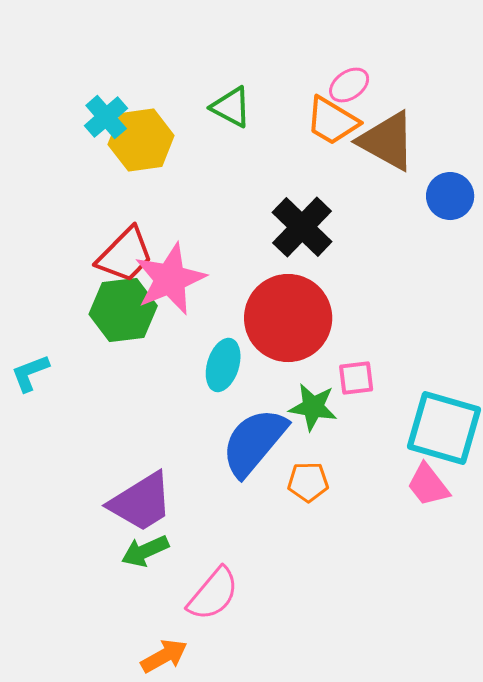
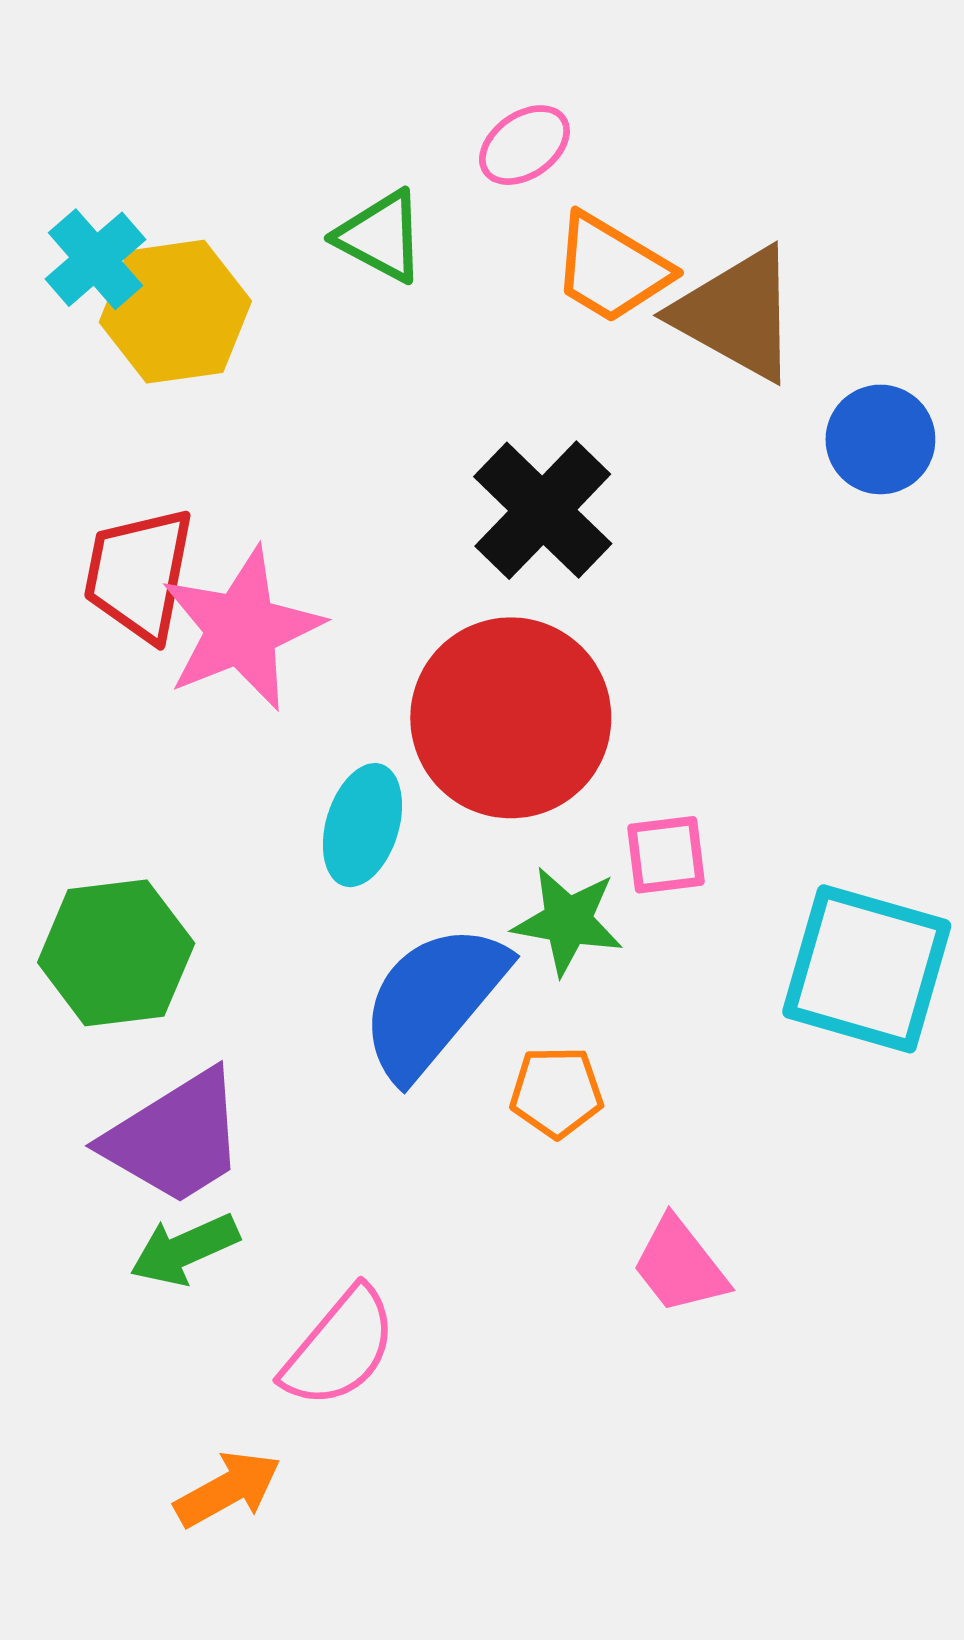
pink ellipse: (349, 85) -> (524, 145), moved
red trapezoid: (125, 255) -> (139, 574), turned 146
green hexagon: (123, 310) -> (116, 953), moved
pink trapezoid: (428, 485) -> (680, 1265), moved

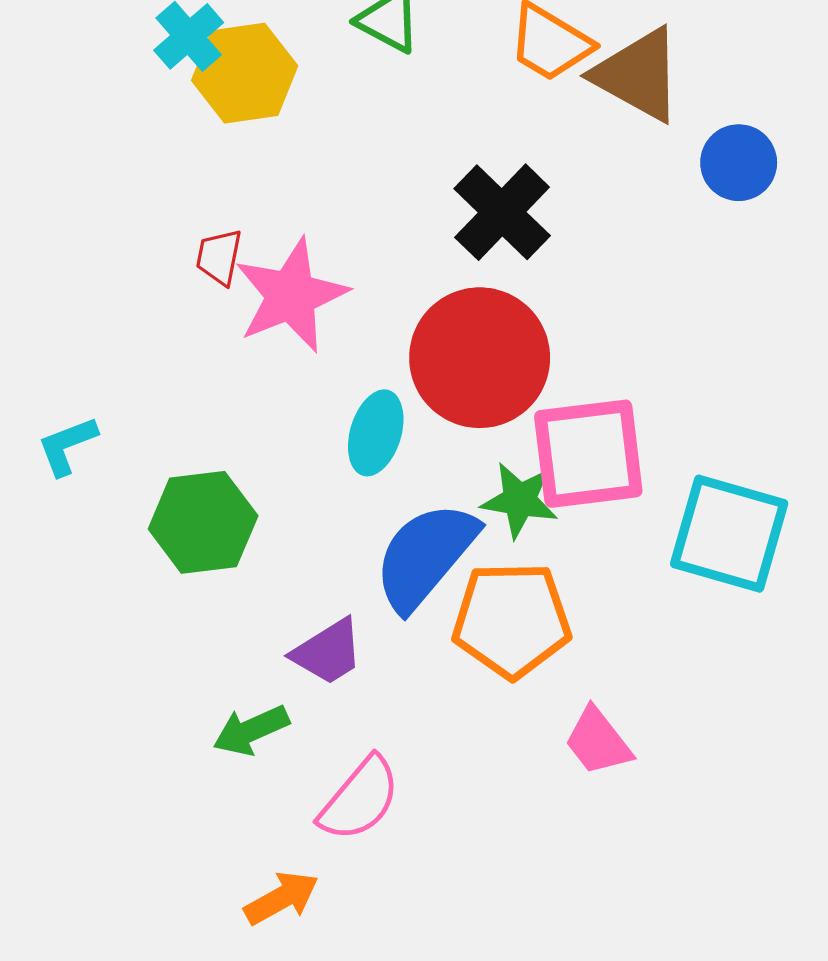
red trapezoid: (139, 574) -> (219, 257), size x0.6
pink square: (666, 855) -> (588, 454), size x2.0
orange pentagon: (556, 1092) -> (512, 620), size x1.8
purple trapezoid: (175, 1138) -> (328, 652), moved, size x0.7

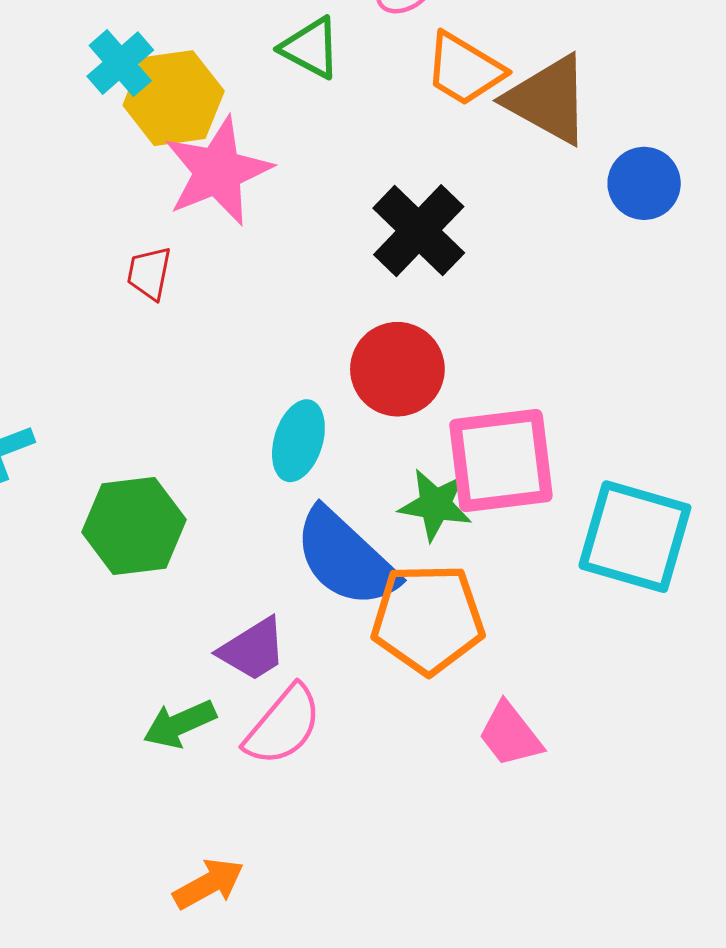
pink star: (291, 295) -> (218, 171), moved
red circle: (480, 358) -> (397, 369), size x0.7
blue semicircle: (425, 556) -> (346, 558), turned -87
pink semicircle: (360, 799) -> (283, 725), moved

